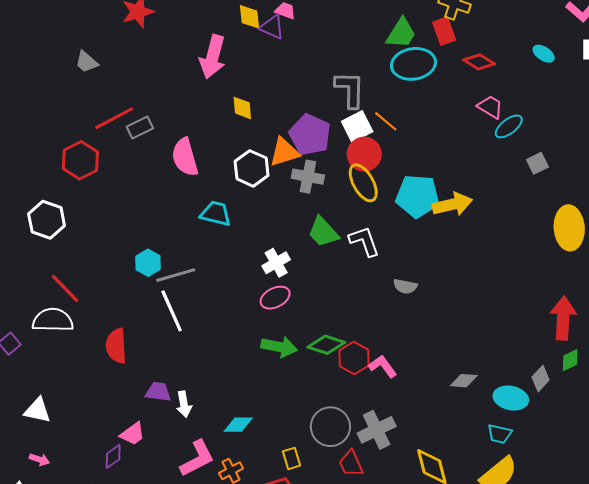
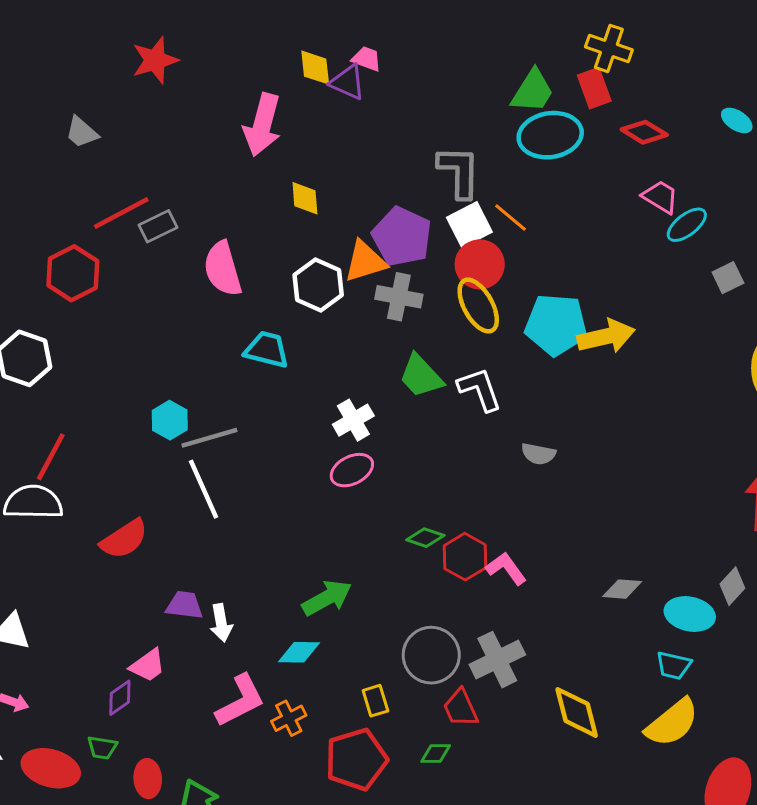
red line: (65, 288) -> (51, 457), turned 72
green diamond: (326, 345) -> (425, 538), size x0.7
red semicircle: (116, 346) -> (124, 539), turned -120
green arrow: (279, 347) -> (327, 598), moved, turned -40

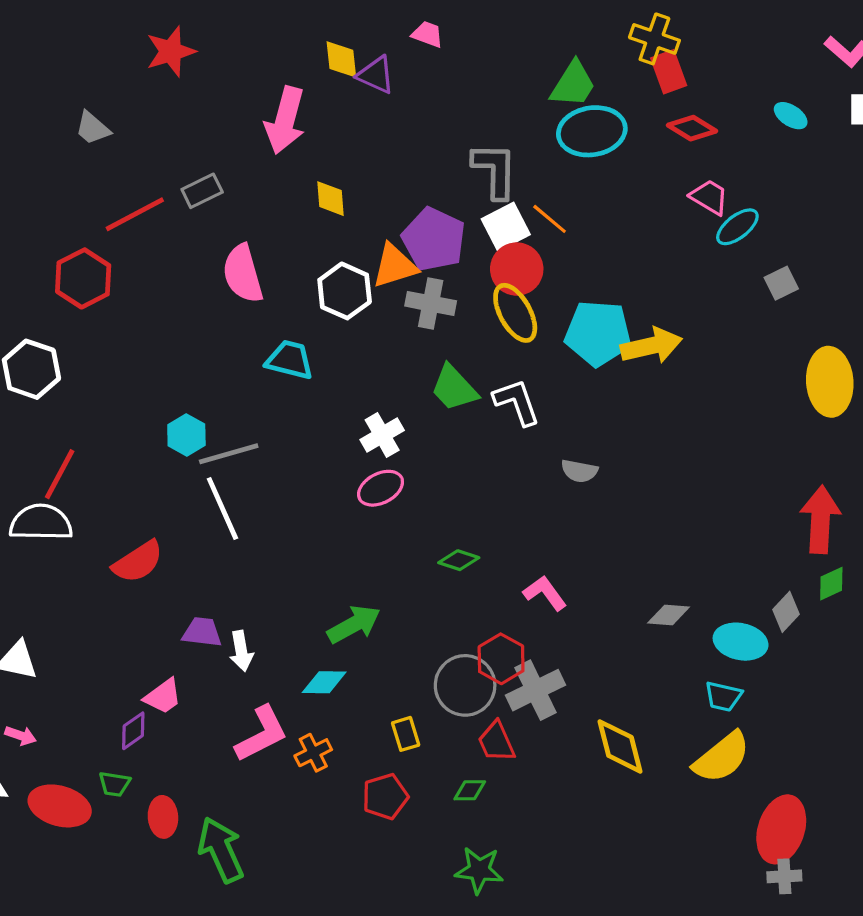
pink trapezoid: (367, 59) -> (427, 34), moved
red rectangle: (594, 88) -> (669, 72), moved
gray rectangle: (158, 226) -> (202, 191), moved
red hexagon: (465, 557) -> (501, 659), moved
red pentagon: (356, 759) -> (385, 797), size x0.7

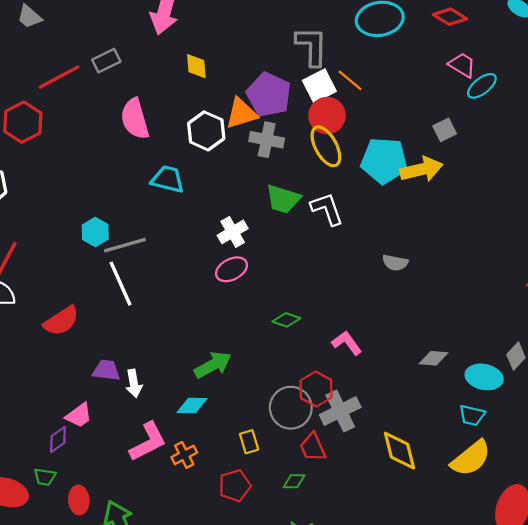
gray square: (781, 283) -> (445, 130), moved
green trapezoid: (454, 388) -> (283, 199), turned -30
gray semicircle: (579, 471) -> (395, 263), moved

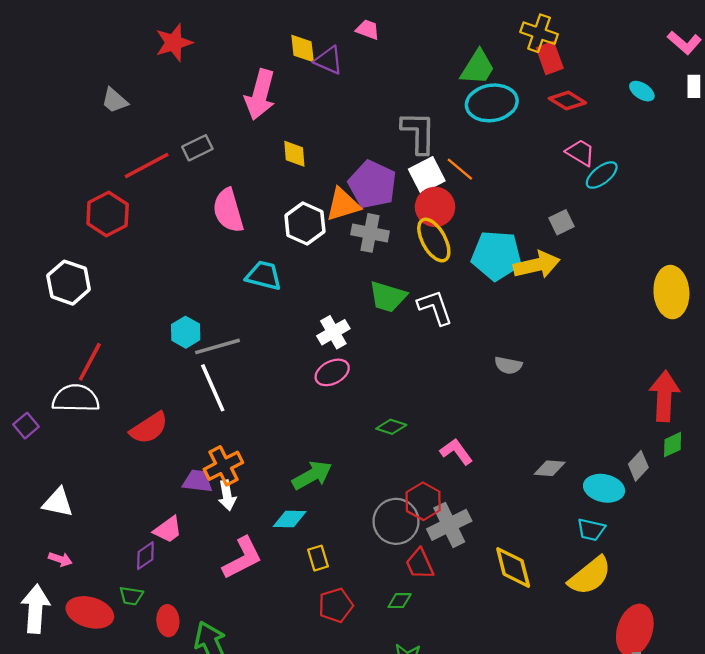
yellow rectangle: (249, 442) -> (318, 558), moved
orange cross: (184, 455) -> (223, 466), moved, size x1.4

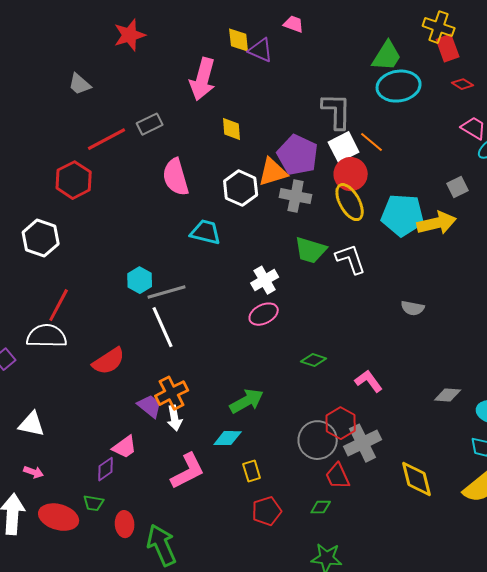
red diamond: (567, 101) -> (463, 84), size x0.7
purple trapezoid: (197, 481) -> (150, 406), turned 32

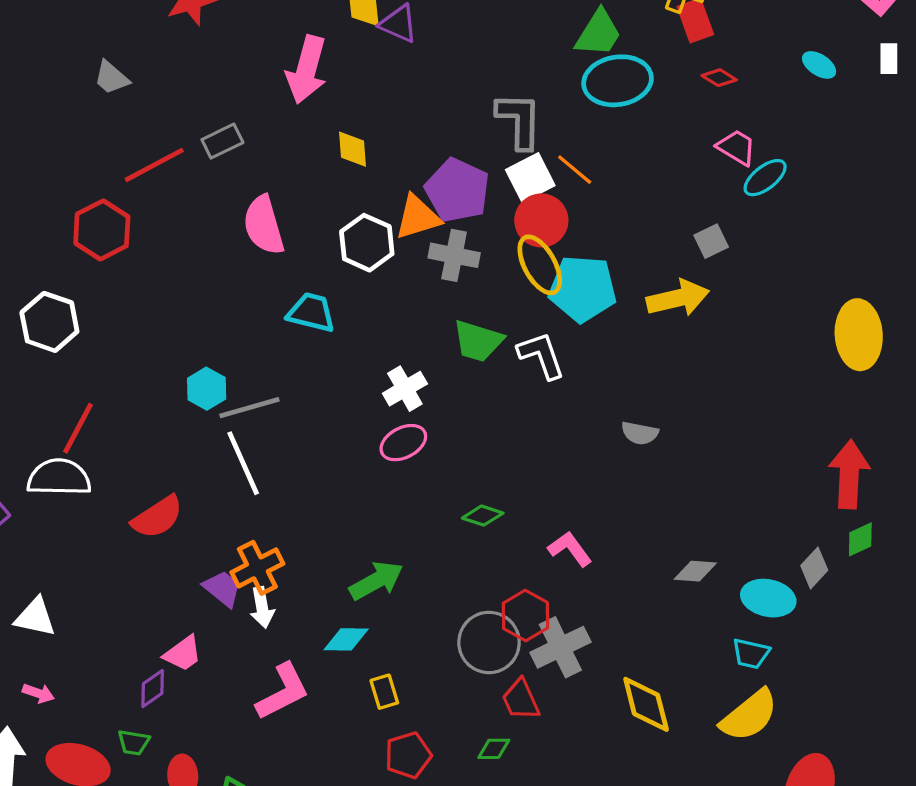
cyan pentagon: (403, 215) -> (583, 289), moved

